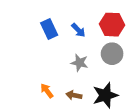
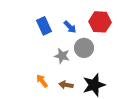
gray circle: (112, 54) -> (84, 48), moved
gray star: (79, 63) -> (62, 56), moved

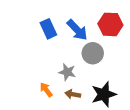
blue arrow: (70, 27) -> (77, 30), size x1.5
gray star: (62, 56) -> (67, 72), moved

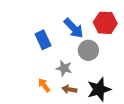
blue rectangle: (48, 29) -> (43, 40), moved

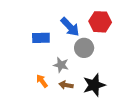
blue rectangle: (43, 40) -> (41, 38), turned -66

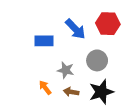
gray circle: (84, 48) -> (97, 60), moved

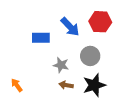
orange arrow: (45, 88) -> (17, 85), moved

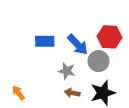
red hexagon: (100, 22) -> (109, 37), moved
blue arrow: (70, 27) -> (78, 45), moved

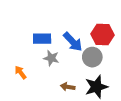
gray star: (67, 71) -> (51, 58), moved
orange arrow: (18, 93) -> (21, 72), moved

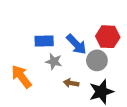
orange arrow: (21, 72) -> (21, 77), size x1.6
brown arrow: (68, 87) -> (71, 83), moved

